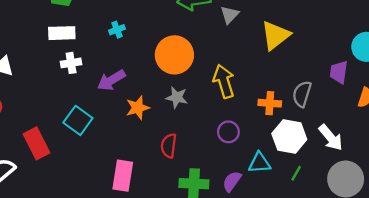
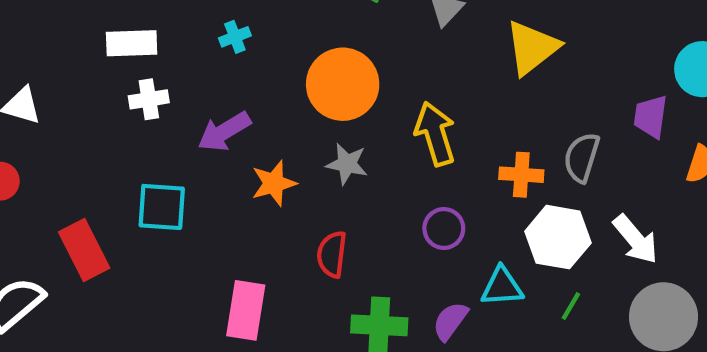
cyan square: (78, 120) -> (162, 207), turned -32

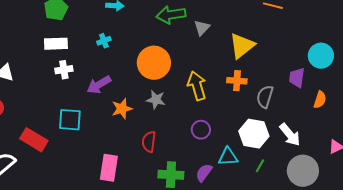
orange cross: (521, 175) -> (237, 81), moved
red rectangle: (84, 250) -> (34, 140), turned -32

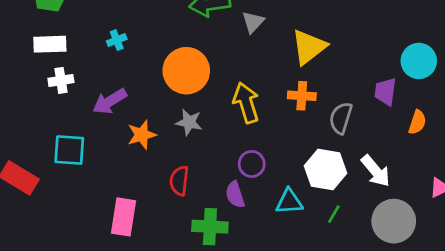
purple semicircle: (204, 173) -> (235, 195), moved, turned -54

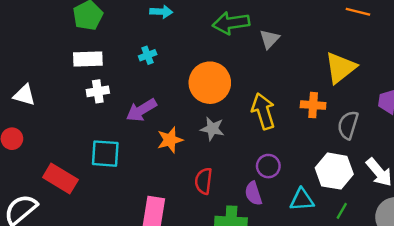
yellow triangle: (309, 47) -> (340, 68), moved

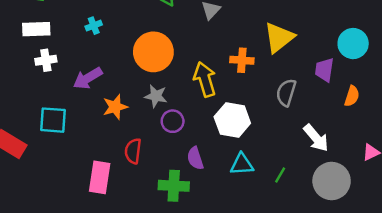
orange cross: (313, 105) -> (242, 60), moved
purple circle: (268, 166) -> (173, 121), moved
white hexagon: (334, 171) -> (232, 120), moved
red semicircle: (204, 181) -> (133, 151), moved

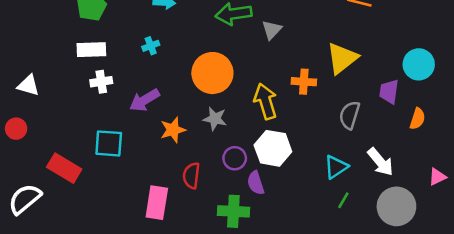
white hexagon: (232, 120) -> (273, 148), moved
purple circle: (173, 121) -> (235, 158), moved
cyan triangle: (242, 164) -> (336, 167), moved, turned -30

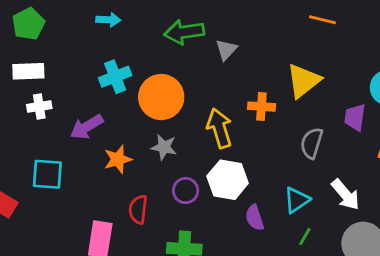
cyan cross: (151, 46) -> (115, 77), moved, size x1.6
purple semicircle: (256, 183) -> (255, 218), moved

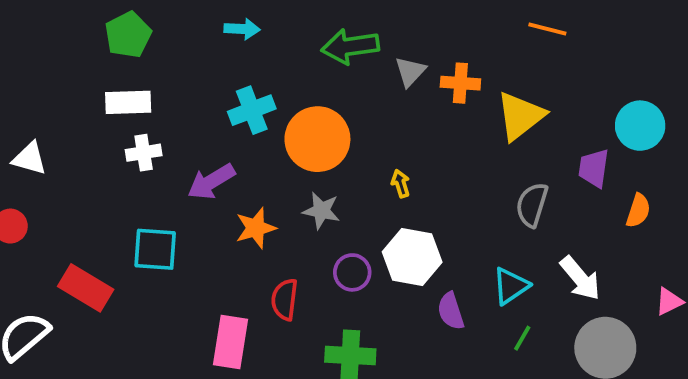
orange cross: (261, 107) -> (460, 83), moved
yellow arrow: (219, 128) -> (401, 184), size x0.5

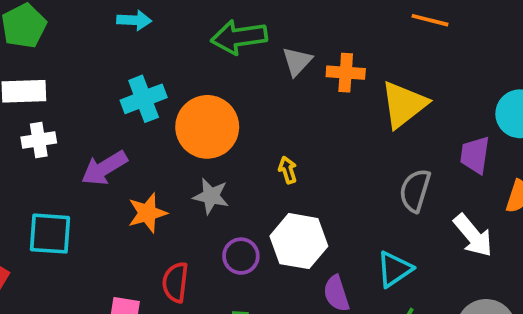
white arrow: (580, 278) -> (473, 235), moved

